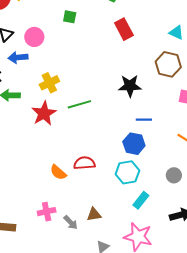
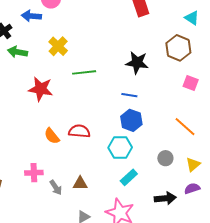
yellow cross: (49, 83) -> (58, 46), turned -30
red star: (44, 113) -> (41, 89), moved, turned 30
blue line: (144, 120) -> (129, 95), moved

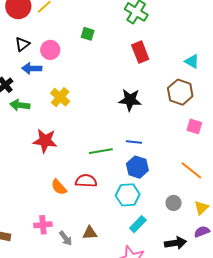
black star: (137, 63) -> (130, 100), moved
green line: (84, 72) -> (101, 151), moved

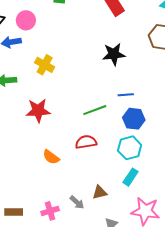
orange semicircle: (59, 187) -> (51, 157), moved
cyan rectangle: (138, 224) -> (131, 177), moved
pink cross: (43, 225) -> (50, 211), moved

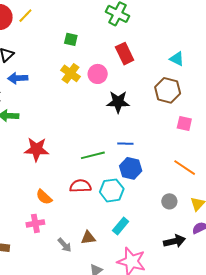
pink circle: (26, 20) -> (98, 74), moved
yellow cross: (45, 65) -> (71, 73), moved
cyan hexagon: (130, 148) -> (112, 190), moved
pink cross: (50, 211) -> (35, 223), moved

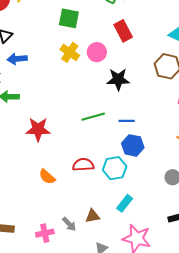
green square: (71, 39) -> (69, 18), size x1.5
green line: (93, 155) -> (93, 117), moved
pink cross: (35, 223) -> (45, 233), moved

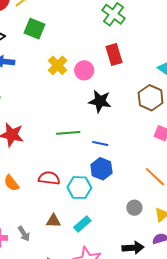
green square: (69, 18) -> (34, 29), moved
brown triangle: (93, 216) -> (53, 221), moved

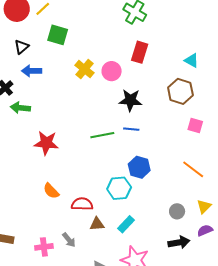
red rectangle: (114, 55) -> (140, 52), turned 40
blue line: (100, 144) -> (131, 129), moved
red semicircle: (49, 178) -> (82, 204), moved
gray circle: (134, 208) -> (177, 211), moved

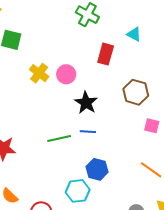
red rectangle: (140, 52) -> (106, 54), moved
cyan triangle: (192, 60) -> (134, 34), moved
black star: (130, 100) -> (86, 103), turned 30

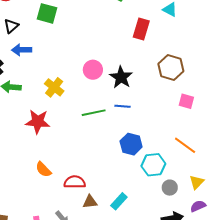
yellow cross: (39, 73) -> (54, 87), moved
pink circle: (66, 74) -> (93, 70), moved
cyan hexagon: (78, 191) -> (153, 165), moved

